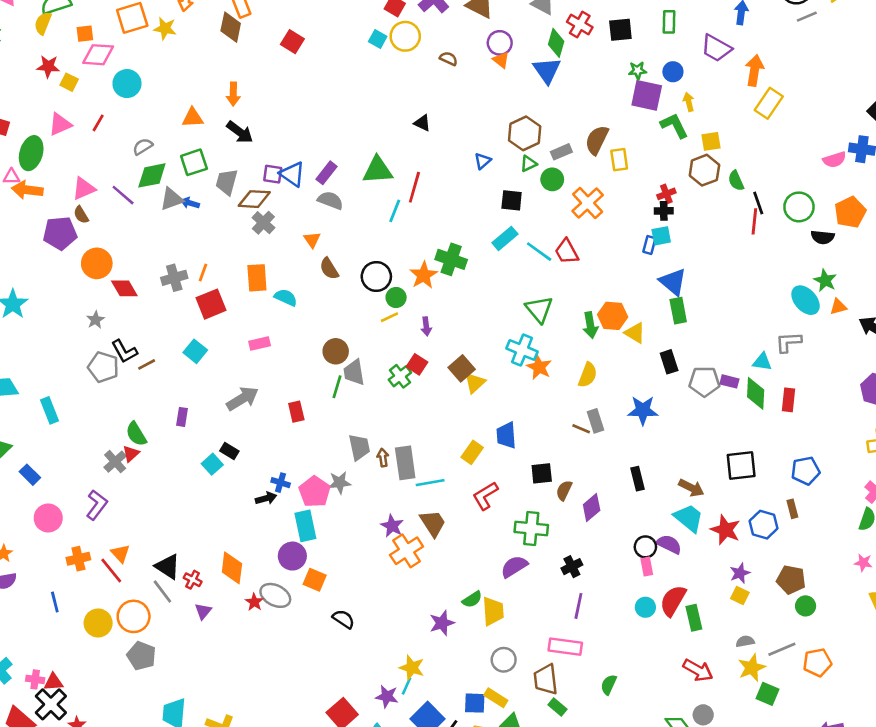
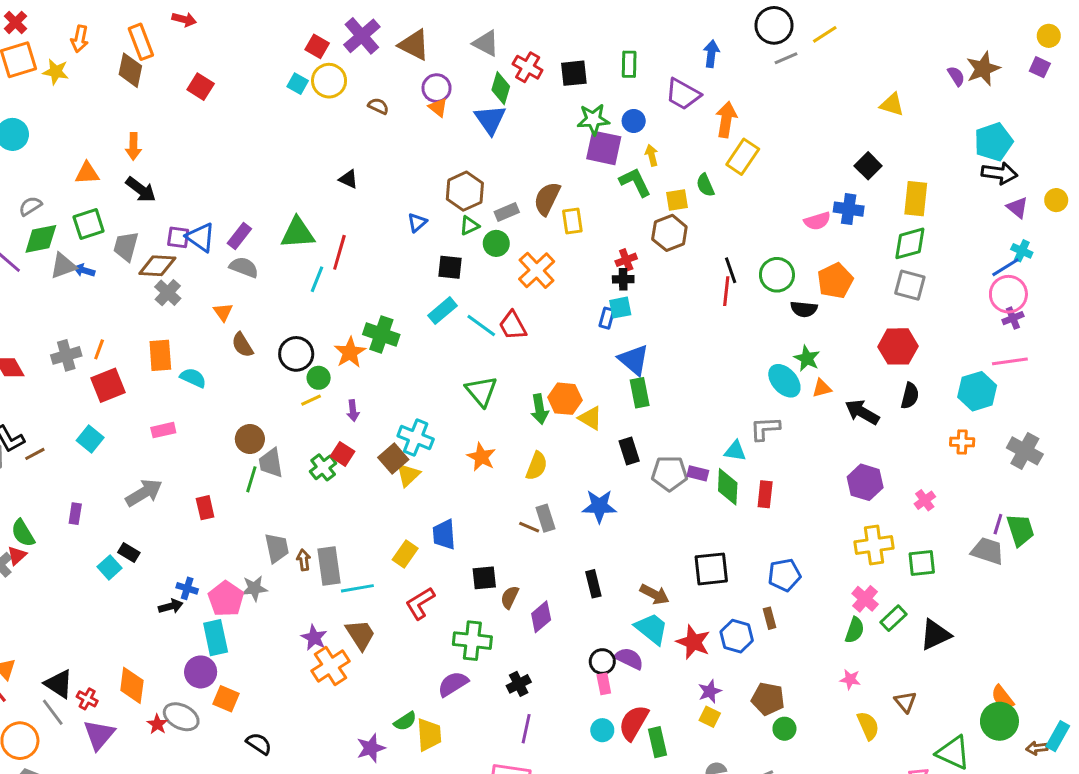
green star: (638, 70) -> (593, 119), size x1.5
green semicircle: (736, 181) -> (705, 185), moved
cyan cross: (522, 350) -> (416, 438), moved
purple triangle: (203, 611) -> (99, 735), size x1.6

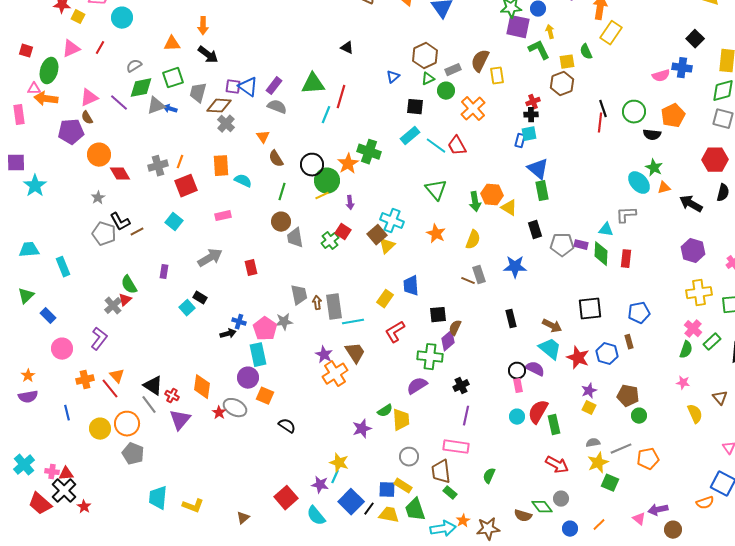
green circle: (319, 378) -> (327, 181), size x1.6
green line: (251, 479) -> (282, 192), moved
purple diamond: (541, 617) -> (448, 341), moved

